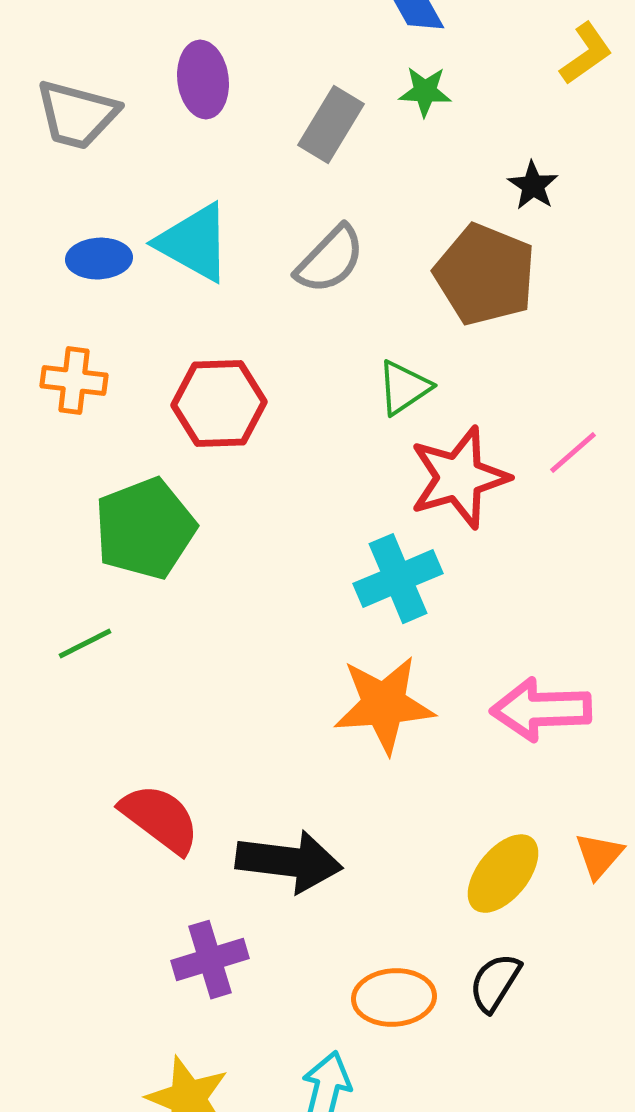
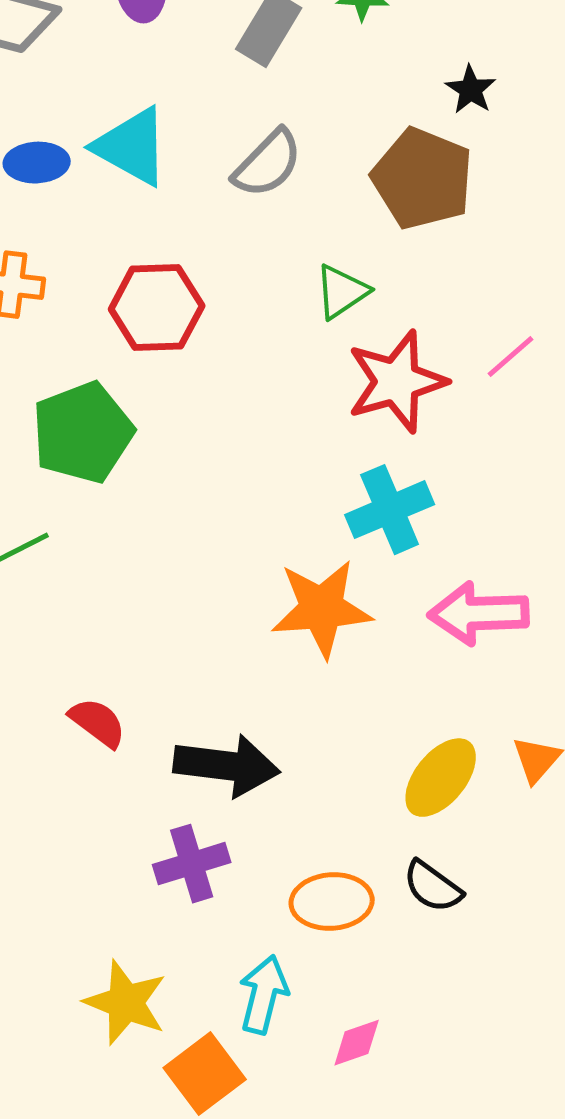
cyan cross: (398, 579) -> (390, 510), moved
red semicircle: (160, 819) -> (98, 723), size x0.7
purple cross: (210, 960) -> (192, 864), moved
black semicircle: (495, 983) -> (433, 887), turned -86

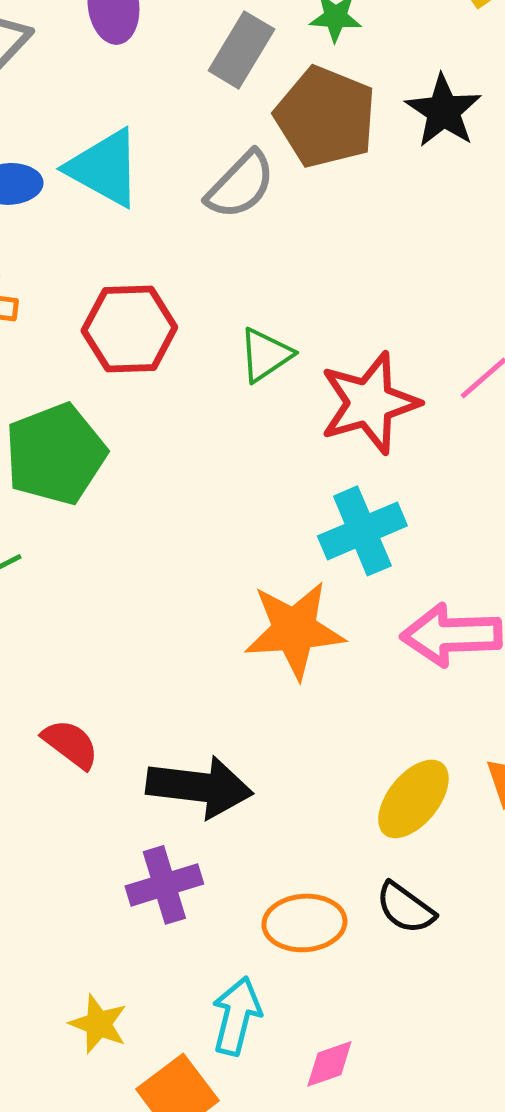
black star: (471, 90) -> (443, 111), size x1.5
brown pentagon: (423, 179) -> (325, 117), moved
green triangle: (342, 292) -> (265, 355), moved
yellow star: (126, 1003) -> (98, 1024), size x0.7

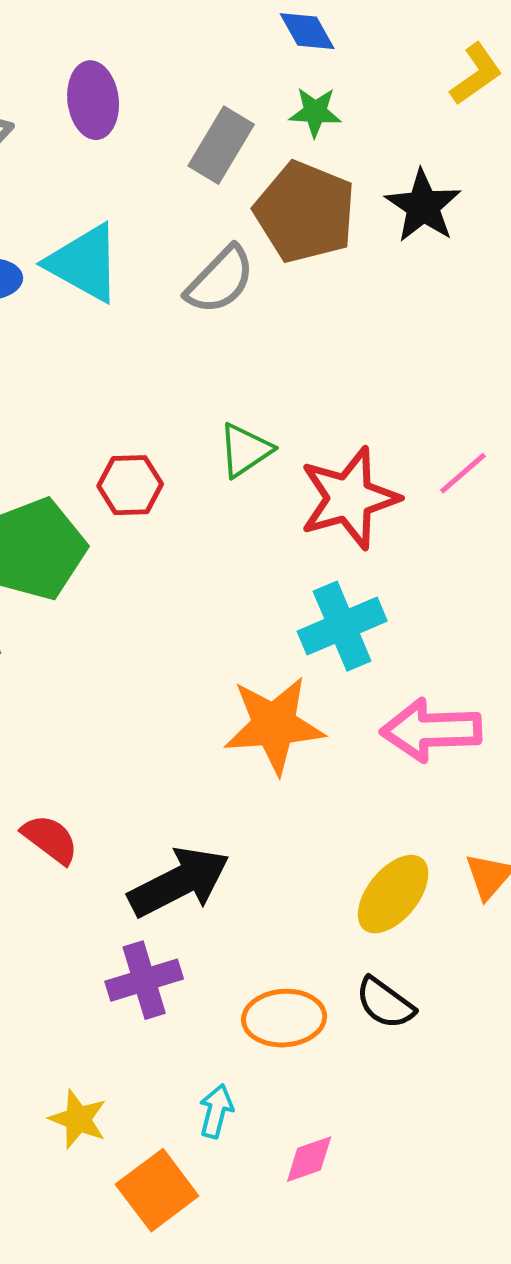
red hexagon: (129, 329) -> (130, 485), moved, size x0.7
black arrow: (199, 787) -> (179, 882), turned -34
cyan arrow: (236, 1016) -> (216, 1111), size x0.7

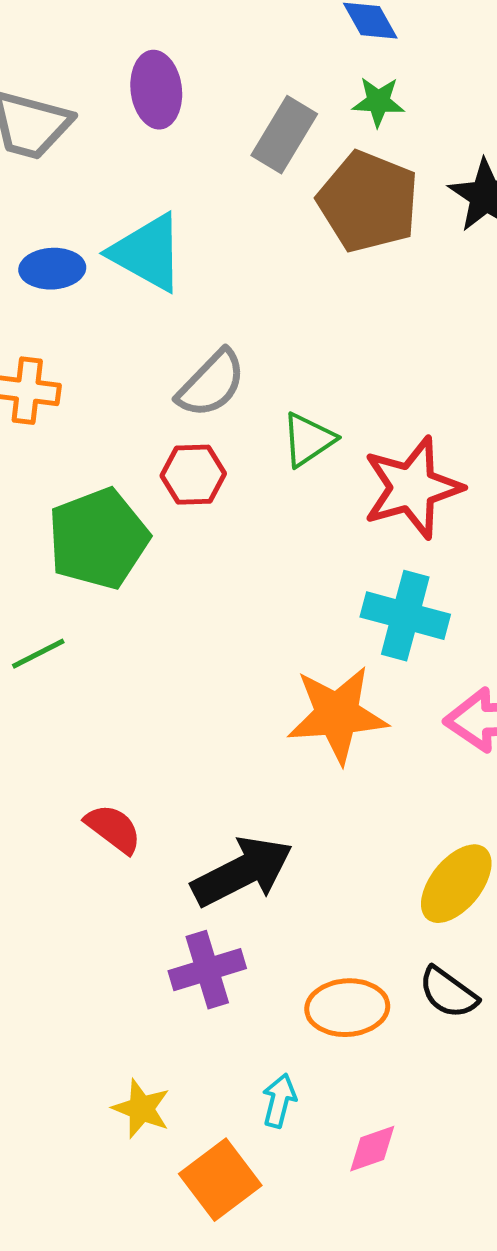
gray semicircle: (220, 280) -> (211, 384), moved
cyan cross: (342, 626) -> (405, 616), turned 38

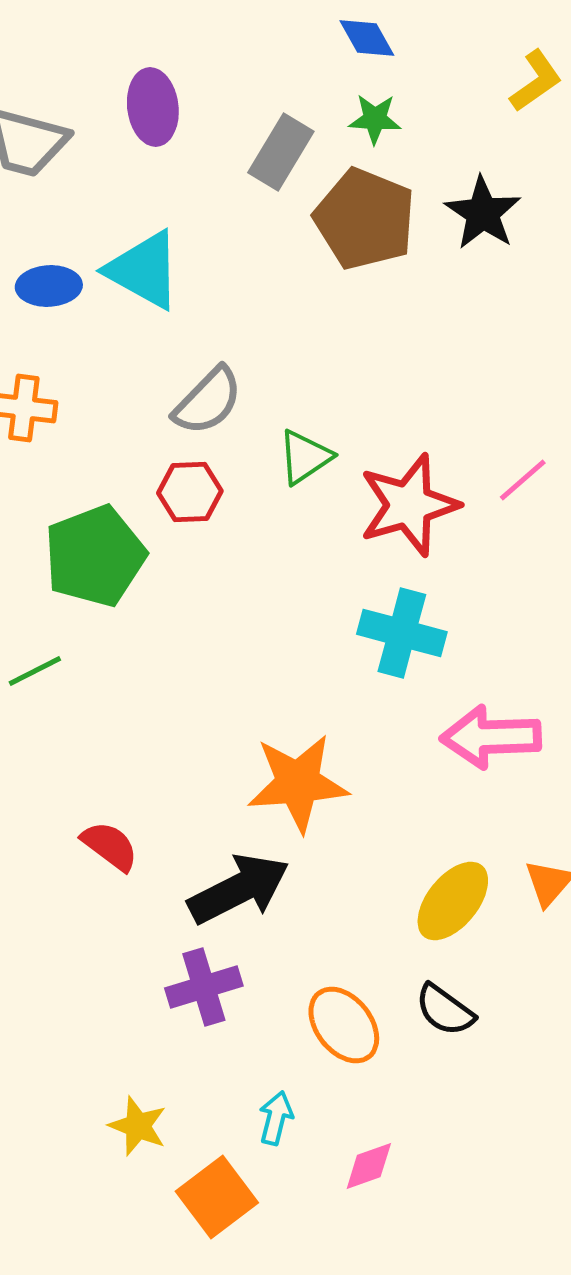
orange star: (337, 715) -> (298, 783), moved
orange ellipse: (347, 1008) -> (344, 1025), turned 56

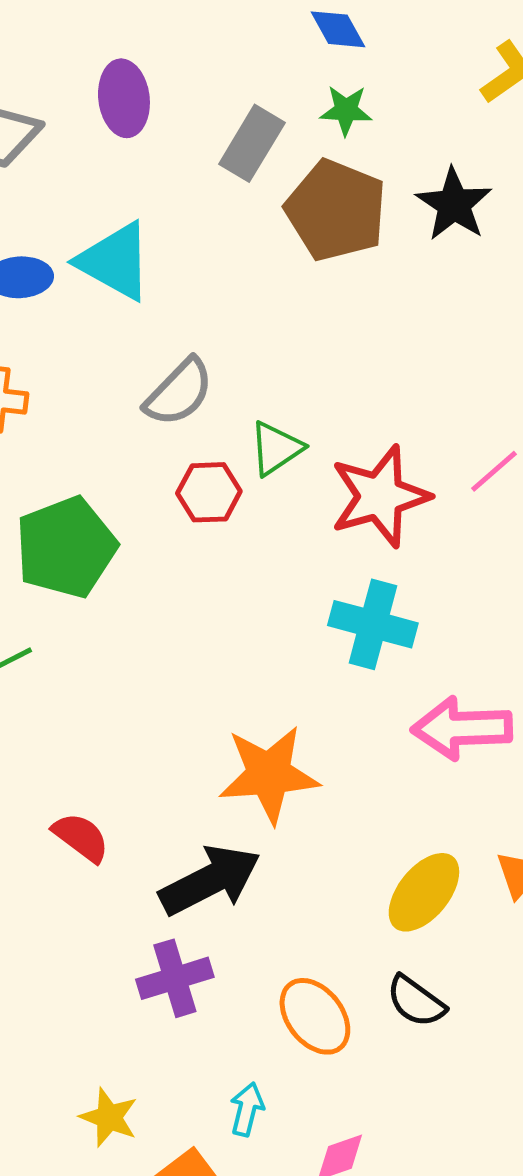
red hexagon: (190, 492) -> (209, 492), moved

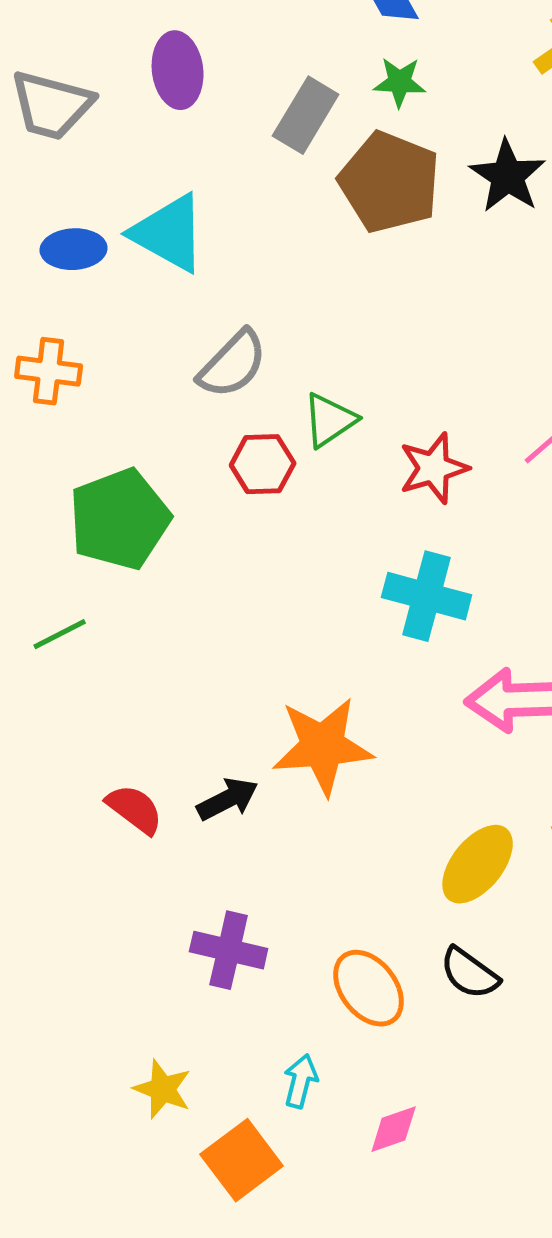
red star: (380, 496) -> (434, 468), size x0.7
black arrow: (210, 880) -> (228, 799), moved, size x0.6
purple cross: (175, 978) -> (229, 950), turned 30

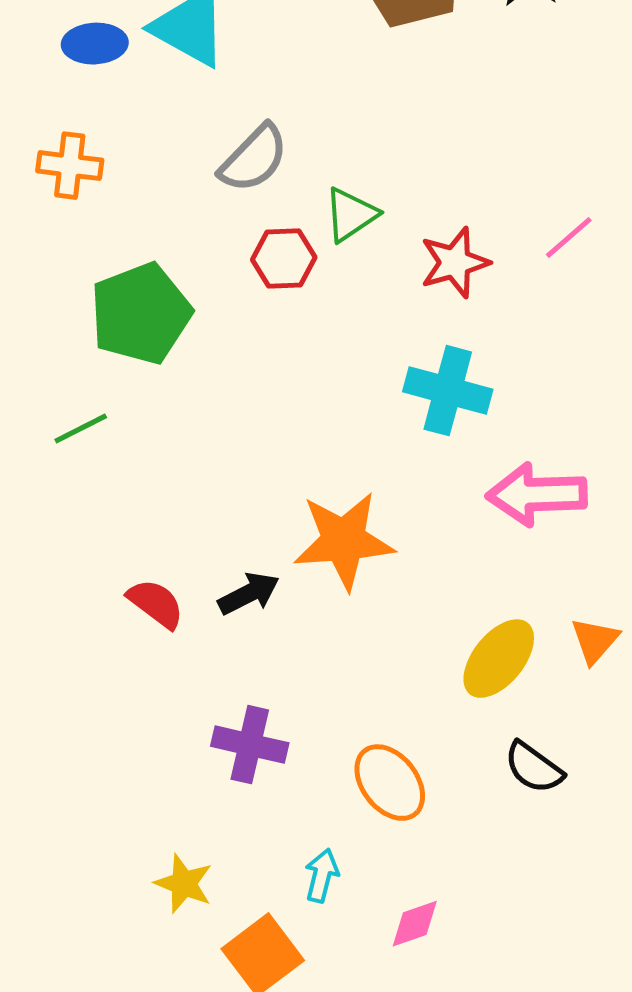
black semicircle: (470, 973) -> (534, 768), moved

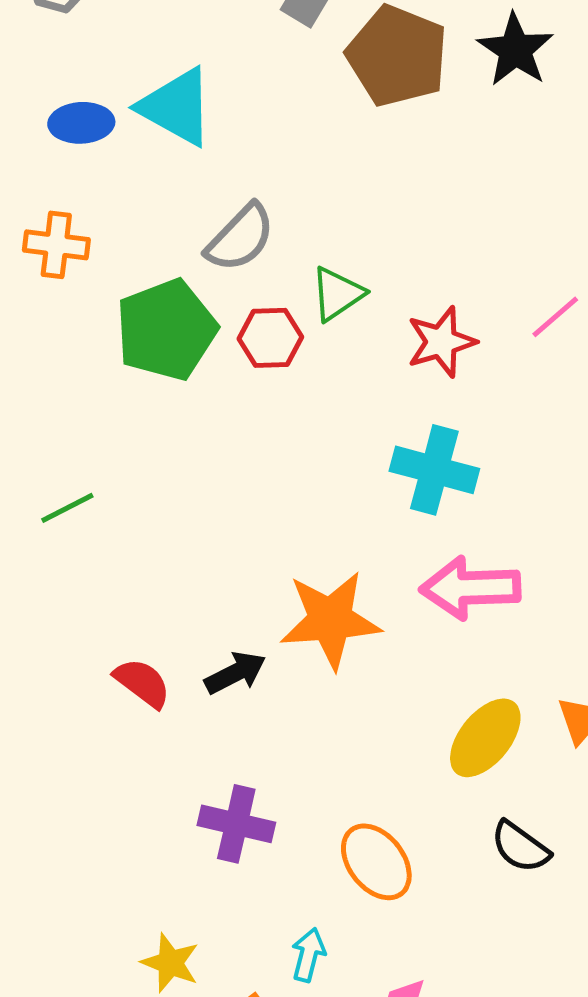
green pentagon: (141, 314) -> (166, 330), moved
pink arrow: (537, 495) -> (470, 588), moved

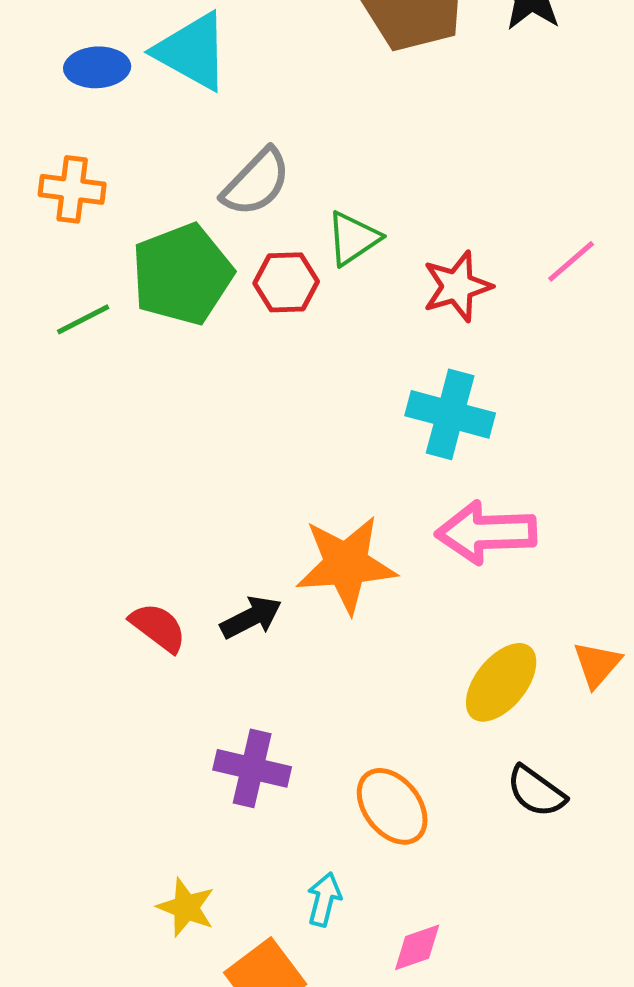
green line: (67, 508) -> (83, 319), moved

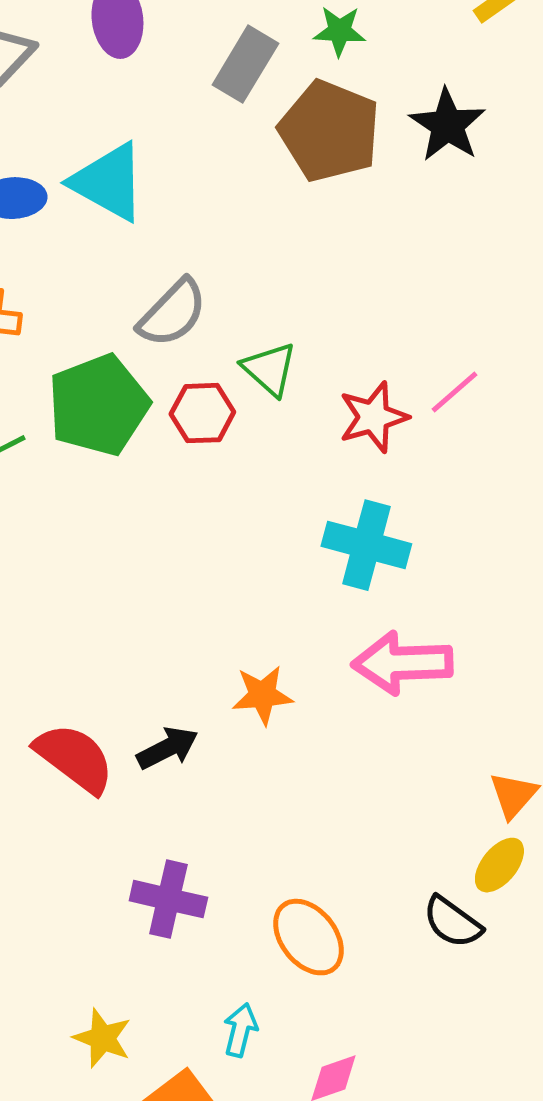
green triangle: (353, 238) -> (269, 369), turned -44
pink line: (571, 261) -> (454, 392), moved
orange star: (346, 564) -> (262, 695), size x0.6
red semicircle: (158, 627) -> (74, 758), size x1.4
yellow ellipse: (501, 682) -> (499, 865), moved, size x0.7

